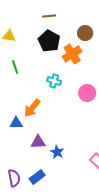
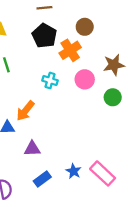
pink circle: (87, 93) -> (85, 79), moved
blue star: (57, 152) -> (74, 171), moved
blue rectangle: (37, 177) -> (42, 179), moved

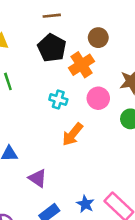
orange arrow: (25, 111) -> (72, 134), moved
purple triangle: (32, 149) -> (38, 178), turned 36

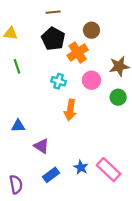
orange arrow: (72, 134) -> (70, 110), turned -30

